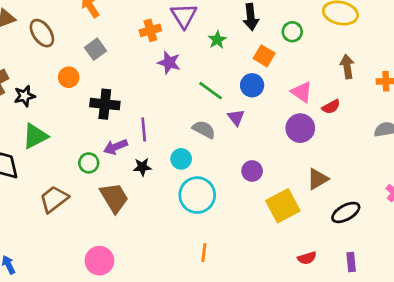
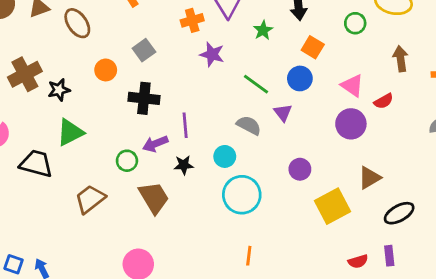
green circle: (292, 32) -> (355, 23), moved
gray square: (95, 49) -> (144, 50), moved
purple rectangle: (351, 262) -> (389, 256), moved

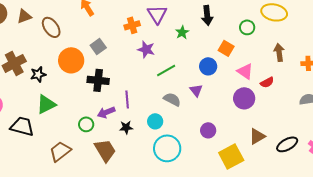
orange square: (313, 47) -> (226, 48), moved
orange circle: (106, 70) -> (71, 60), size x1.6
green line: (256, 84) -> (166, 70), moved, turned -66
black ellipse: (399, 213) -> (287, 144), moved

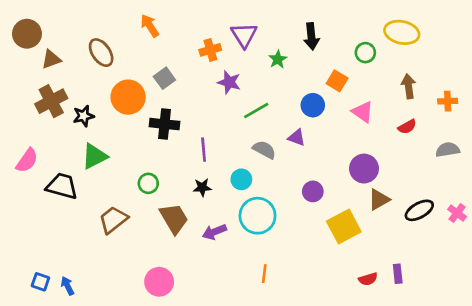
brown triangle: (24, 16) -> (51, 59), moved
red semicircle: (267, 82) -> (407, 127), moved
purple triangle: (196, 90) -> (297, 138), turned -32
purple circle: (244, 98) -> (364, 169), moved
purple arrow: (106, 112) -> (214, 232), moved

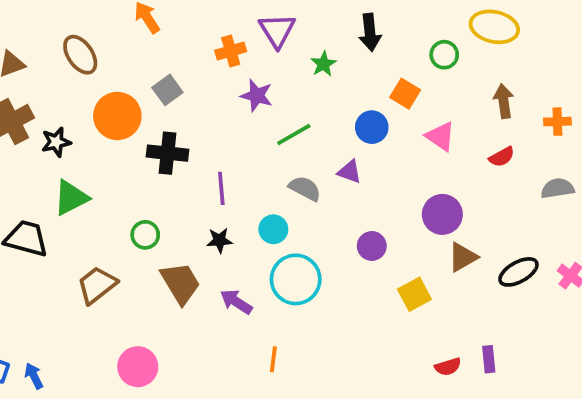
yellow square: (344, 227) -> (414, 294), size x0.7
purple arrow: (214, 232) -> (236, 302), turned 55
orange line: (264, 274) -> (273, 359), moved
pink circle: (159, 282) -> (138, 367), moved

